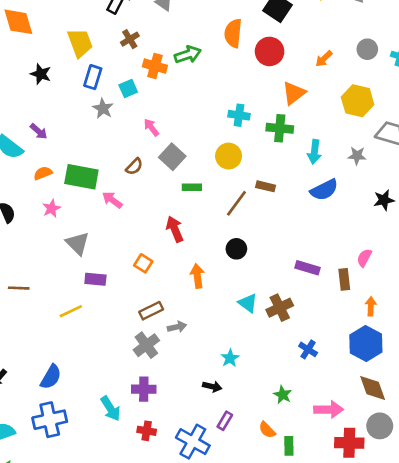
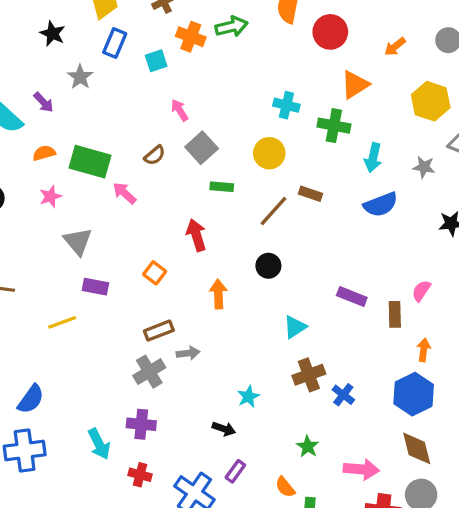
gray star: (103, 108) -> (80, 77), moved
cyan triangle: (248, 303) -> (295, 327), moved, turned 45
brown cross: (280, 308) -> (309, 375), moved

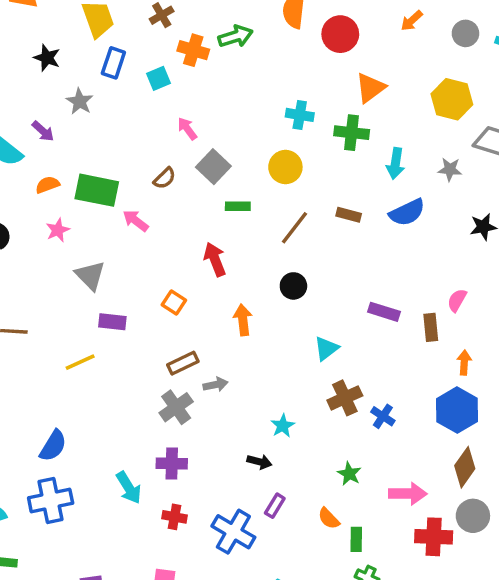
orange arrow: (395, 47) -> (412, 21), moved
brown rectangle: (310, 194) -> (349, 215), moved
brown diamond: (417, 448) -> (465, 467), turned 54

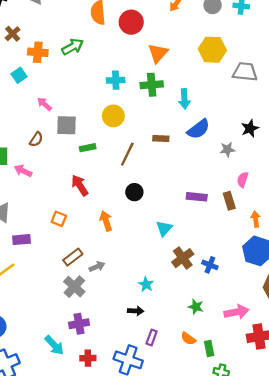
green arrow: (235, 36) -> (73, 47), moved
gray square: (213, 167) -> (66, 125), turned -30
gray star: (450, 169) -> (227, 150), moved

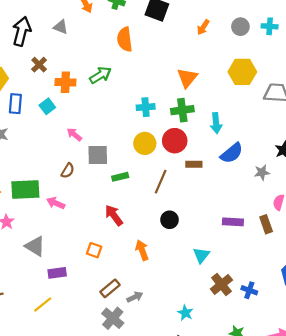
red circle: (131, 22) -> (175, 141), moved

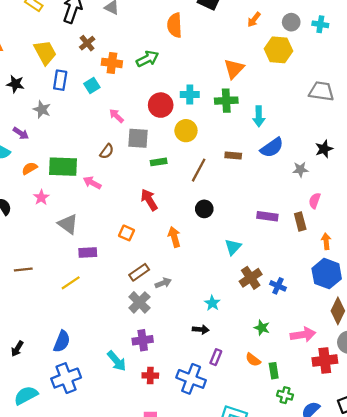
yellow hexagon: (242, 72) -> (279, 50), moved
red circle: (175, 141) -> (161, 105), moved

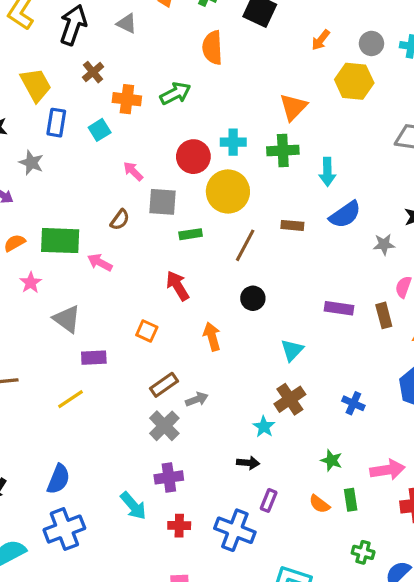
yellow circle: (186, 131) -> (228, 192), size x1.4
brown cross: (251, 278) -> (290, 399), moved
green rectangle: (274, 371) -> (351, 500), moved

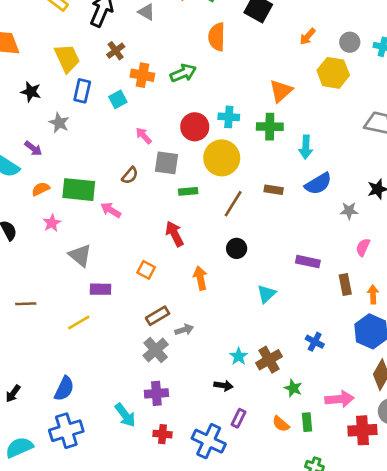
brown rectangle: (384, 315) -> (345, 284), moved
brown cross: (290, 399) -> (269, 360), moved

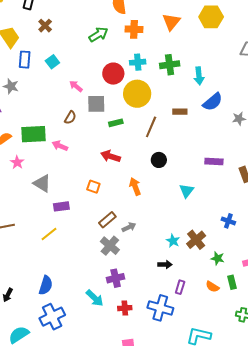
orange cross: (142, 75) -> (134, 29), moved
orange triangle: (281, 91) -> (171, 22), moved
red arrow: (174, 234) -> (110, 156), turned -36

